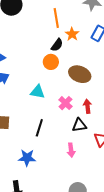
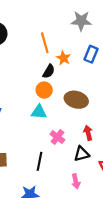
cyan triangle: (38, 92) -> (39, 112), moved
pink cross: (65, 103) -> (57, 137), moved

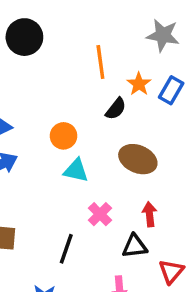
orange star: (63, 58) -> (139, 84), moved
black semicircle: (49, 71) -> (116, 109), moved
orange circle: (44, 90) -> (64, 136), moved

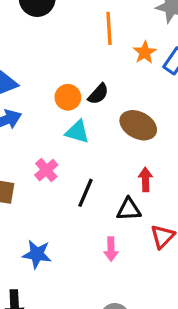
black semicircle: (116, 109) -> (98, 94), moved
pink cross: (100, 214) -> (46, 170), moved
black line: (66, 249) -> (86, 193), moved

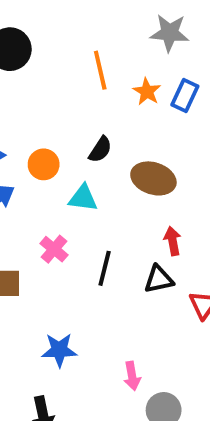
orange circle: (68, 97) -> (44, 164), moved
pink arrow: (111, 249) -> (132, 376), moved

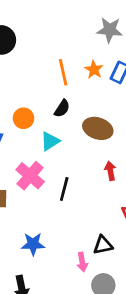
orange line: (100, 70) -> (63, 72), moved
cyan triangle: (83, 198) -> (50, 141), turned -40
pink cross: (54, 249) -> (30, 176), size x1.5
black triangle: (159, 279) -> (103, 245), moved

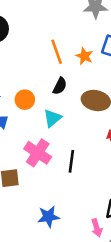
orange star: (94, 70) -> (84, 56), moved

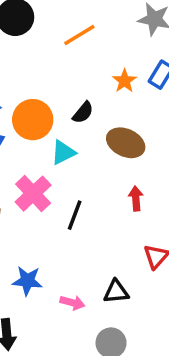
orange line: (57, 52) -> (79, 35), moved, turned 65
orange circle: (25, 100) -> (33, 120), size x1.5
pink arrow: (97, 228) -> (72, 303), moved, turned -72

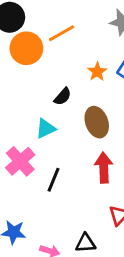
orange circle: (33, 120) -> (26, 48), moved
brown ellipse: (126, 143) -> (97, 122), turned 44
red arrow: (136, 198) -> (104, 168), size x1.5

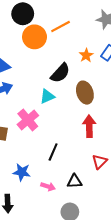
black semicircle: (63, 96) -> (60, 73), size x1.5
black line: (53, 180) -> (53, 152), moved

